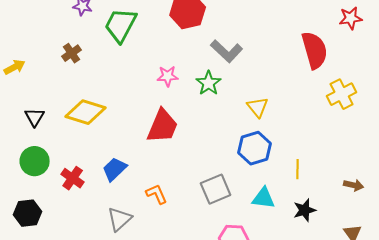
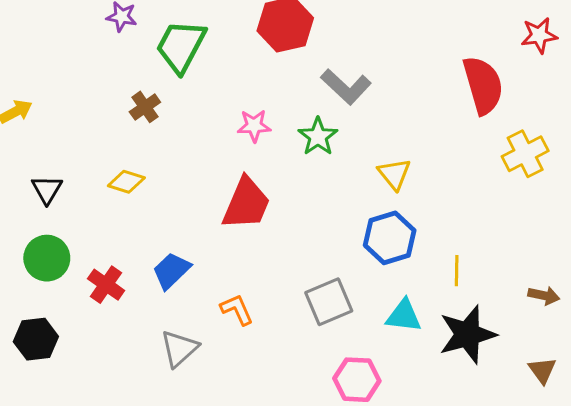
brown cross: (72, 53) -> (145, 107), moved
yellow diamond: (86, 112) -> (126, 182), size x0.6
black star: (305, 210) -> (467, 334), size x1.6

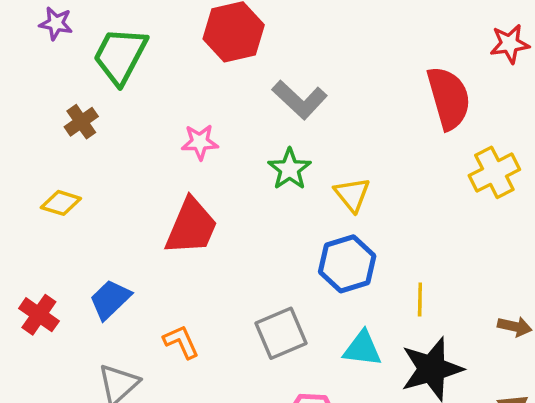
green star: (318, 137) -> (290, 169), moved

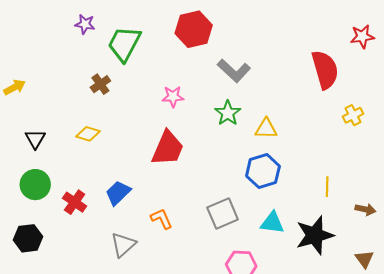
yellow cross: (494, 172) -> (353, 115), size x0.7
yellow triangle: (352, 194) -> (266, 129), turned -50
yellow line: (420, 299) -> (327, 187), moved

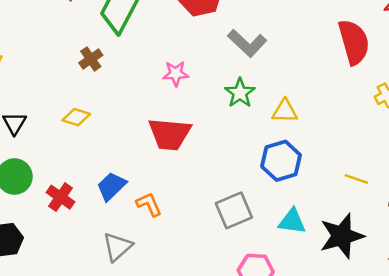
red trapezoid: (168, 148) -> (170, 134), turned 72
yellow line: (327, 187) -> (356, 179), turned -72
orange L-shape: (162, 219) -> (149, 204), moved

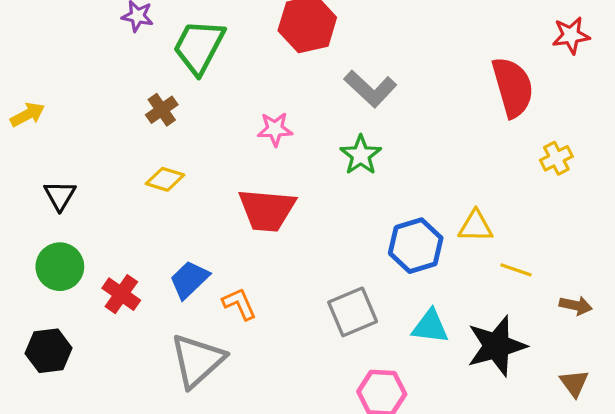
yellow triangle: (285, 111) -> (476, 226), moved
yellow diamond: (76, 117) -> (165, 179), moved
gray triangle: (117, 247) -> (197, 360), size x1.4

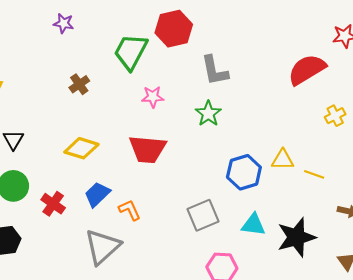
green trapezoid: (199, 47) -> (131, 52), moved
red semicircle: (513, 87) -> (307, 70), turned -105
gray L-shape: (370, 89) -> (215, 71), turned 36
yellow diamond: (165, 179) -> (81, 148), moved, size x1.4
yellow line: (516, 270) -> (314, 174), moved

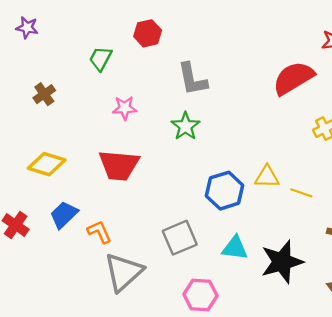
red hexagon: (174, 29) -> (148, 33), size x0.7
green trapezoid: (131, 52) -> (101, 59), size x0.6
gray triangle: (102, 247) -> (123, 272), moved

